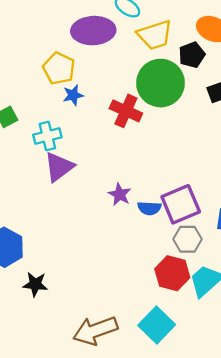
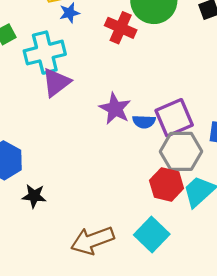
cyan cross: (47, 136) -> (45, 53), size x1.5
purple star: (120, 194) -> (115, 109), size x1.4
gray hexagon: (187, 239) -> (181, 151), size x1.5

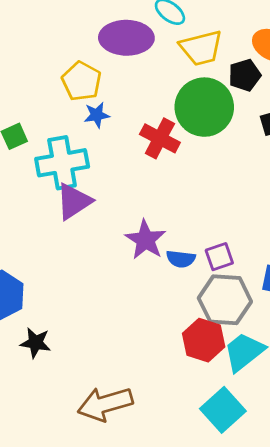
purple square: (174, 118) -> (219, 257), size x0.6
cyan square: (152, 235) -> (223, 410), moved

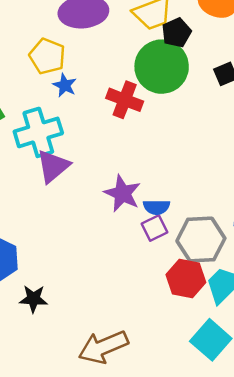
black pentagon: (245, 75) -> (176, 33), moved
blue star: (97, 115) -> (65, 85), turned -30
purple square: (219, 257) -> (154, 228), moved

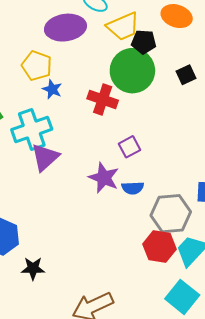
black pentagon: (176, 33) -> (144, 42), turned 30
purple square: (154, 228) -> (129, 147), moved

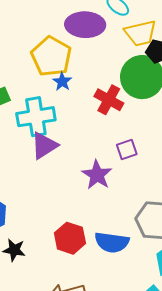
yellow pentagon: (37, 66) -> (51, 56), size x1.4
blue semicircle: (133, 188) -> (112, 242), moved, size x1.6
red hexagon: (159, 247) -> (70, 238), moved

